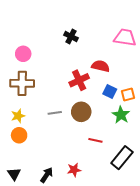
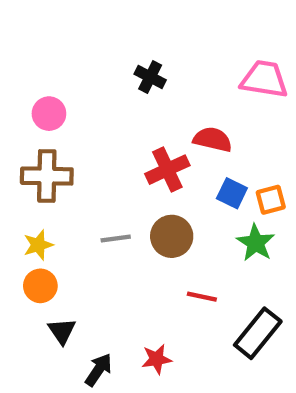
black triangle: (14, 174) -> (62, 331), moved

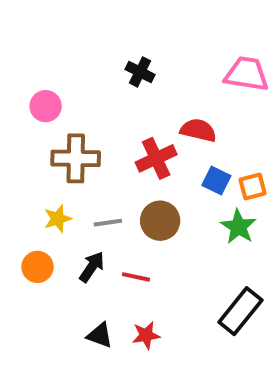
brown cross: (47, 176) -> (76, 158), moved
yellow star: (38, 245) -> (58, 219), moved
red line: (202, 297) -> (136, 277), moved
black triangle: (62, 331) -> (100, 335), moved, turned -36
black arrow: (98, 370) -> (92, 267), moved

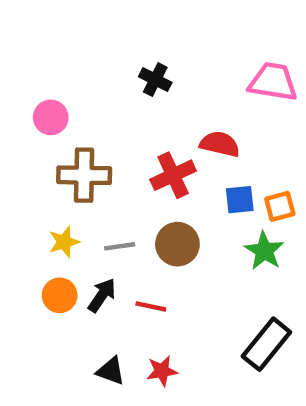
blue square: (216, 180) -> (240, 200), turned -32
orange circle: (38, 267) -> (60, 295), moved

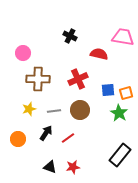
red semicircle: (220, 144) -> (99, 54), moved
orange circle: (60, 295) -> (18, 139), moved
red line: (151, 306) -> (68, 138), turned -48

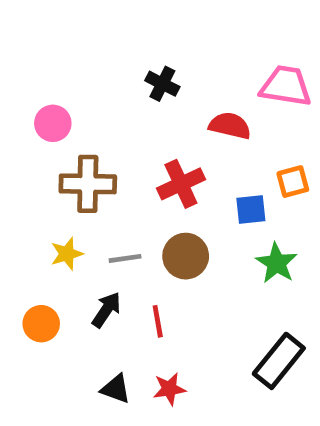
orange square: (126, 93) -> (293, 182), moved
red line: (68, 138) -> (158, 321), turned -64

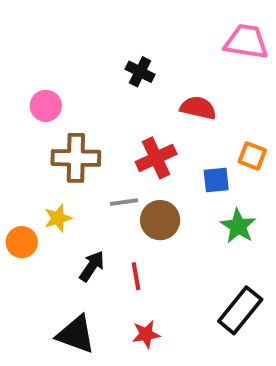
pink trapezoid: (286, 86) -> (246, 42), moved
orange square: (293, 182) -> (252, 156), turned 36
gray line: (125, 258) -> (124, 202), moved
orange circle: (41, 324) -> (22, 242), moved
black triangle: (116, 389) -> (76, 334), moved, size x1.5

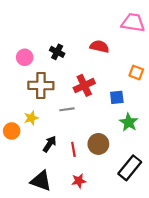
black cross: (140, 72) -> (57, 52), moved
red semicircle: (198, 108) -> (99, 46), moved
orange square: (252, 156) -> (136, 72), moved
brown circle: (160, 220) -> (98, 144), moved

